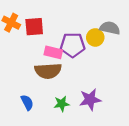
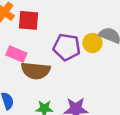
pink rectangle: (53, 52) -> (16, 54), moved

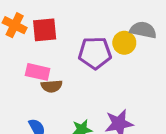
brown semicircle: (36, 71) -> (52, 86), moved, size x0.6

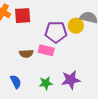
pink rectangle: (38, 72) -> (46, 50), moved

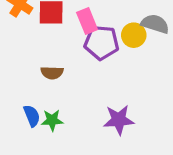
pink rectangle: (46, 50) -> (87, 21), moved, turned 49
green star: (46, 83) -> (52, 120), moved

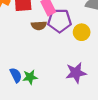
yellow circle: (134, 35) -> (82, 32), moved
brown semicircle: (52, 73) -> (39, 25), moved

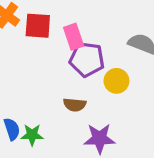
brown semicircle: (39, 25) -> (75, 105), moved

